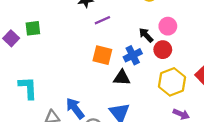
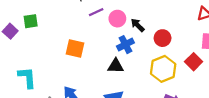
pink circle: (168, 26) -> (117, 19), moved
red circle: (163, 50) -> (163, 38), moved
orange square: (102, 55) -> (75, 48), moved

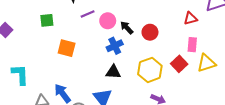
green square: (31, 21) -> (47, 20), moved
red circle: (163, 38) -> (150, 32), moved
black triangle: (116, 66) -> (113, 72), moved

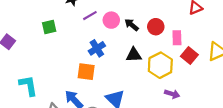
pink rectangle: (192, 45) -> (177, 38), moved
blue cross: (115, 46) -> (97, 48), moved
orange square: (67, 48) -> (86, 72), moved
black triangle: (113, 72) -> (134, 55), moved

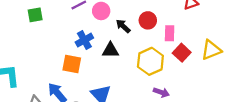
black arrow: (132, 25) -> (123, 26), moved
black triangle: (134, 55) -> (111, 50), moved

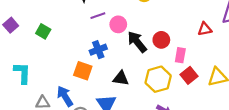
green square: (35, 15) -> (43, 31), moved, turned 32
black arrow: (123, 26) -> (137, 42), size x1.5
black triangle: (111, 50) -> (121, 78), moved

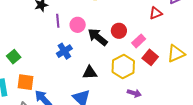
purple line: (98, 16) -> (58, 21), turned -64
green square: (43, 31) -> (14, 57), moved, turned 32
pink rectangle: (180, 55) -> (139, 41), turned 48
orange square: (83, 71) -> (25, 82), moved

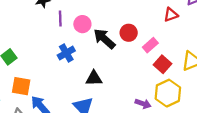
yellow hexagon: (123, 67) -> (168, 93), moved

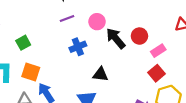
purple line: (60, 19) -> (67, 18), moved, turned 64
red square: (163, 64) -> (156, 73), moved

